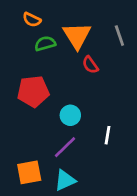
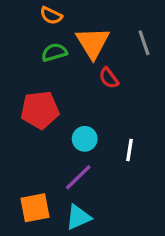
orange semicircle: (32, 20) -> (51, 16), moved
white line: (108, 135) -> (130, 150), moved

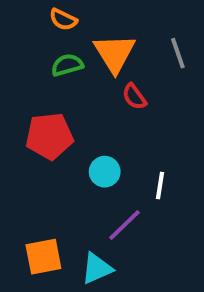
purple line: (78, 177) -> (124, 225), moved

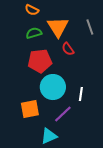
red pentagon: (49, 136) -> (40, 61), moved
cyan circle: (105, 172) -> (53, 87), size x1.6
orange square: (43, 257) -> (30, 109), moved

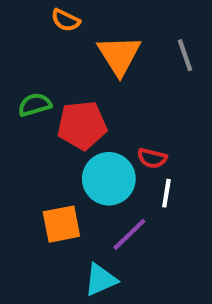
green semicircle: (34, 33) -> (35, 105), moved
red semicircle: (68, 49) -> (152, 158), moved, turned -40

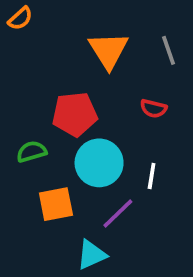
orange semicircle: (66, 20) -> (20, 18), moved, turned -68
green semicircle: (35, 105) -> (32, 152), moved
red semicircle: (152, 158) -> (153, 108), moved

